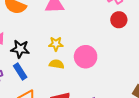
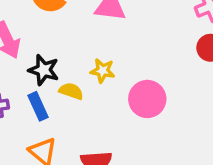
yellow semicircle: (57, 64) -> (71, 91), moved

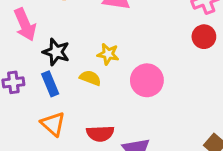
yellow semicircle: (71, 91) -> (90, 78), moved

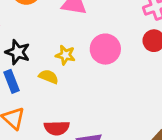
pink circle: (147, 80) -> (105, 49), moved

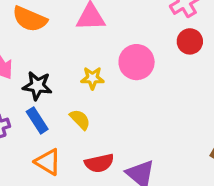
yellow semicircle: (49, 77) -> (80, 119), moved, turned 36

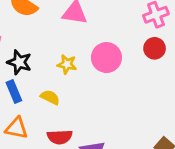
yellow semicircle: (80, 119) -> (50, 97), turned -30
orange triangle: (48, 162) -> (17, 128), turned -30

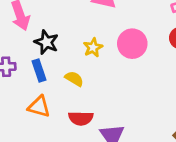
yellow star: (67, 64) -> (93, 47), turned 30

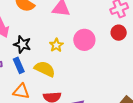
yellow semicircle: (74, 79) -> (45, 69), size x1.5

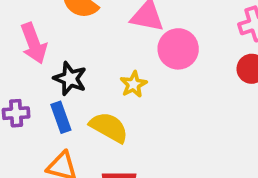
pink circle: (84, 40) -> (178, 49), moved

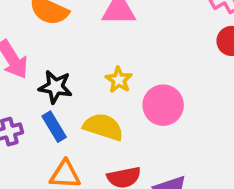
pink circle: (178, 49) -> (163, 105), moved

